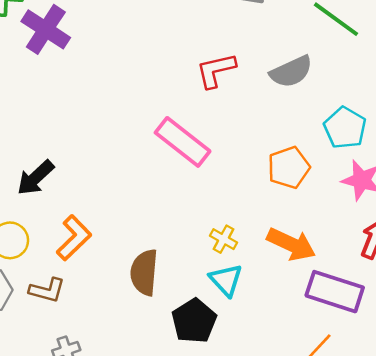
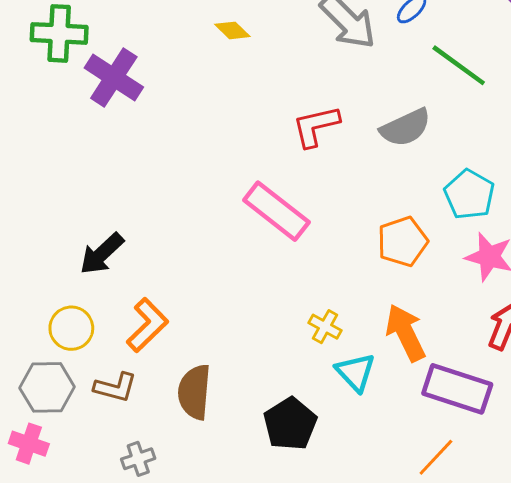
orange arrow: (291, 244) -> (406, 333), turned -141
brown semicircle: (144, 272) -> (194, 392), moved
cyan triangle: (226, 280) -> (355, 372), moved

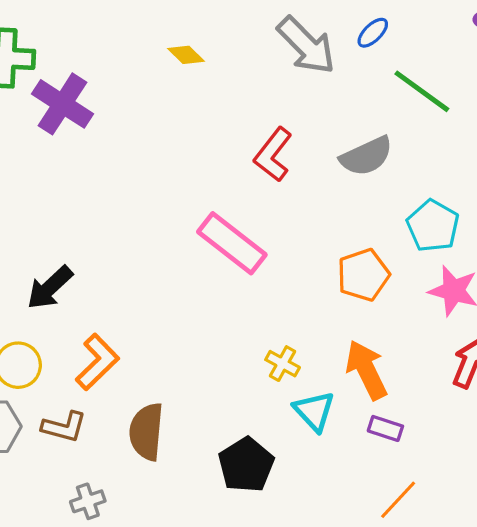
red L-shape: (316, 126) -> (273, 155), turned -39
purple rectangle: (457, 389) -> (385, 428), moved, size x0.5

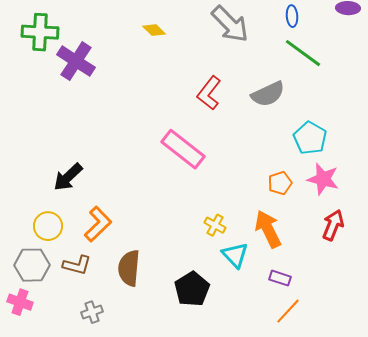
blue ellipse: (373, 33) -> (292, 16), moved, turned -50
orange pentagon: (363, 275) -> (280, 183), moved, size x0.7
purple rectangle: (385, 428) -> (280, 278), moved

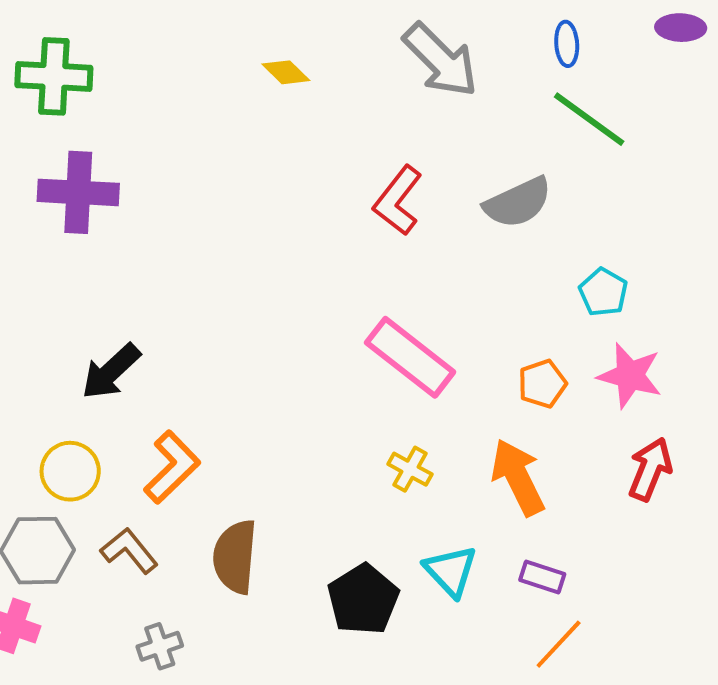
purple cross: (76, 61) -> (78, 192), moved, turned -30
cyan pentagon: (310, 138) -> (603, 292), size x0.7
pink rectangle: (183, 149) -> (410, 357), moved
cyan triangle: (235, 255) -> (451, 571), moved
brown L-shape: (77, 265) -> (129, 551), turned -144

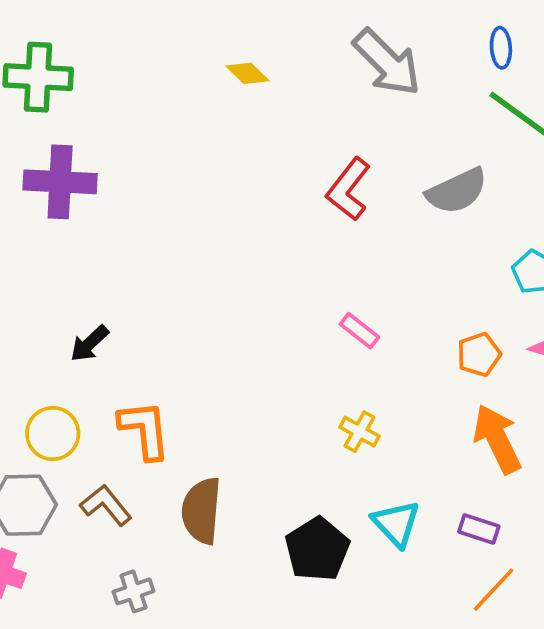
pink rectangle: (410, 357) -> (359, 331), size x0.5
black arrow: (111, 371) -> (89, 343), size x0.7
orange L-shape: (172, 467) -> (145, 430), turned -52
orange arrow: (518, 477) -> (497, 439), moved

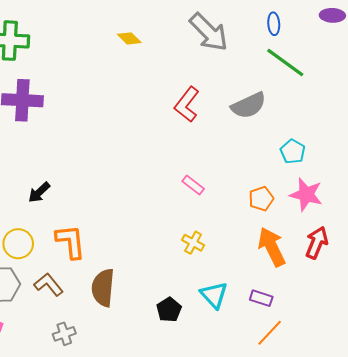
black pentagon: (317, 549) -> (169, 310), size x0.7

